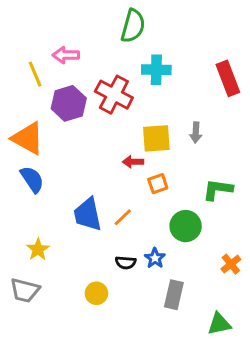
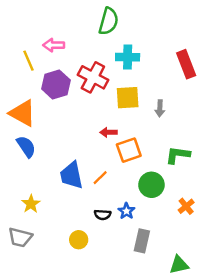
yellow square: (156, 138) -> (128, 98), moved
orange square: (158, 184) -> (129, 150), size x1.5
orange cross: (231, 264) -> (186, 206), moved

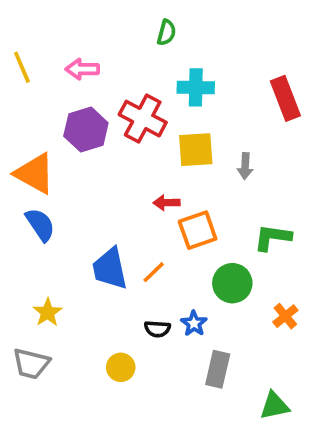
green semicircle: (109, 21) -> (166, 33), size x0.6
yellow line: (29, 61) -> (22, 67), moved

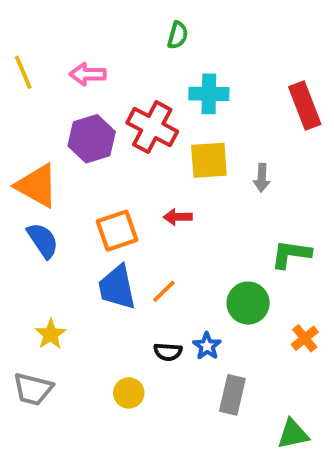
orange square: (198, 230) -> (117, 231), moved

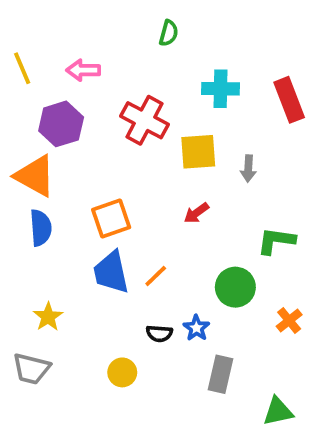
cyan cross: (209, 94) -> (221, 89), moved
purple hexagon: (92, 139) -> (61, 124), moved
red arrow: (178, 217) -> (196, 213), moved, turned -35
blue semicircle: (43, 240) -> (41, 228), turned 30

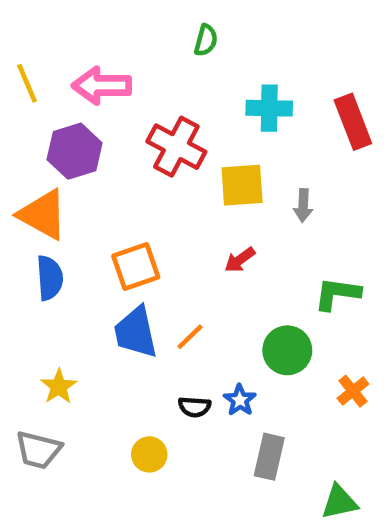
pink arrow: (83, 70) -> (102, 86), size x1.4

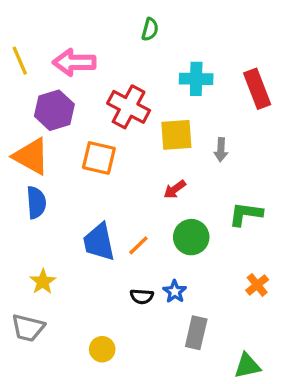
orange square: (136, 267) -> (99, 158), moved, turned 32
green circle: (287, 350) -> (191, 237), moved
yellow circle: (149, 454) -> (102, 349), moved

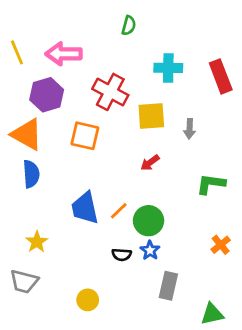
green circle: (191, 237) -> (149, 221), moved

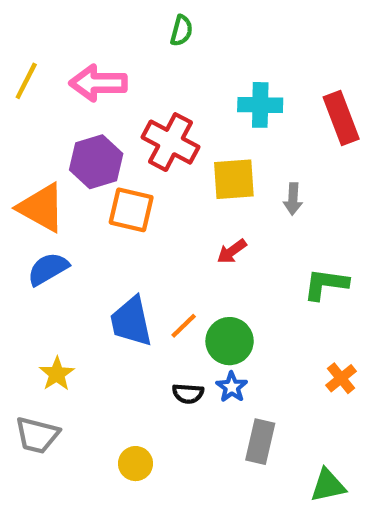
green semicircle: (129, 25) -> (181, 31), moved
yellow line: (17, 52) -> (26, 81), turned 50
purple hexagon: (47, 95) -> (96, 162), moved
blue semicircle: (31, 174) -> (48, 269), turned -116

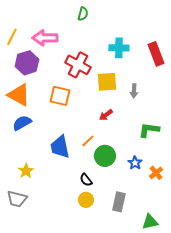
purple hexagon: (96, 162) -> (27, 63), moved
orange line: (184, 326) -> (88, 141), moved
blue star: (232, 387) -> (135, 163), moved
black semicircle: (188, 394) -> (86, 180), turned 48
yellow circle: (135, 464) -> (86, 200), moved

